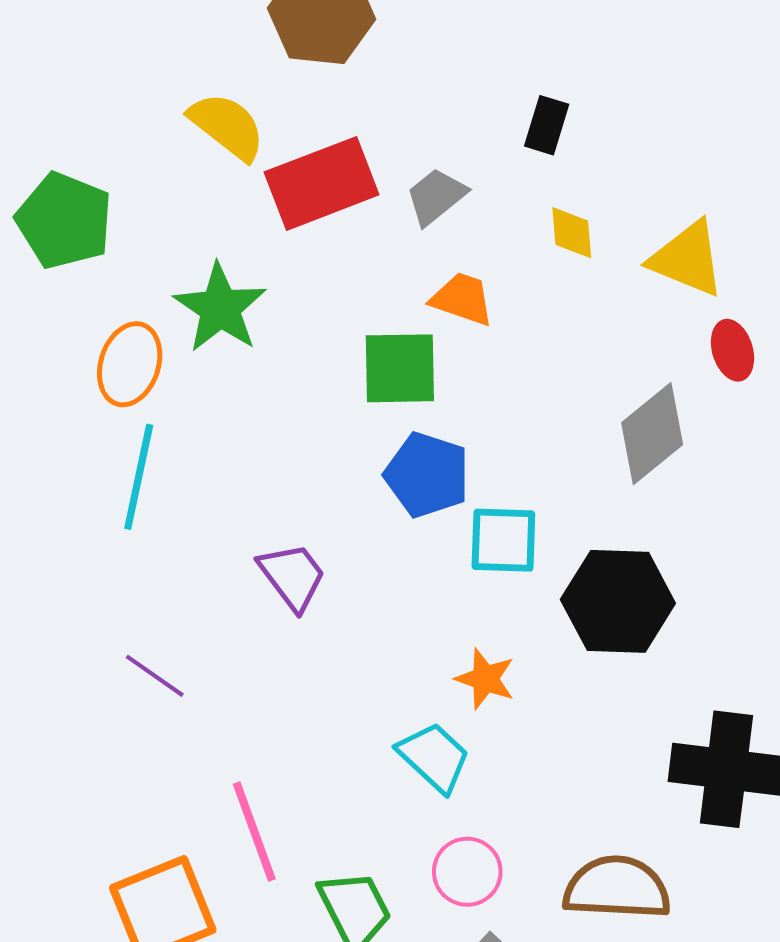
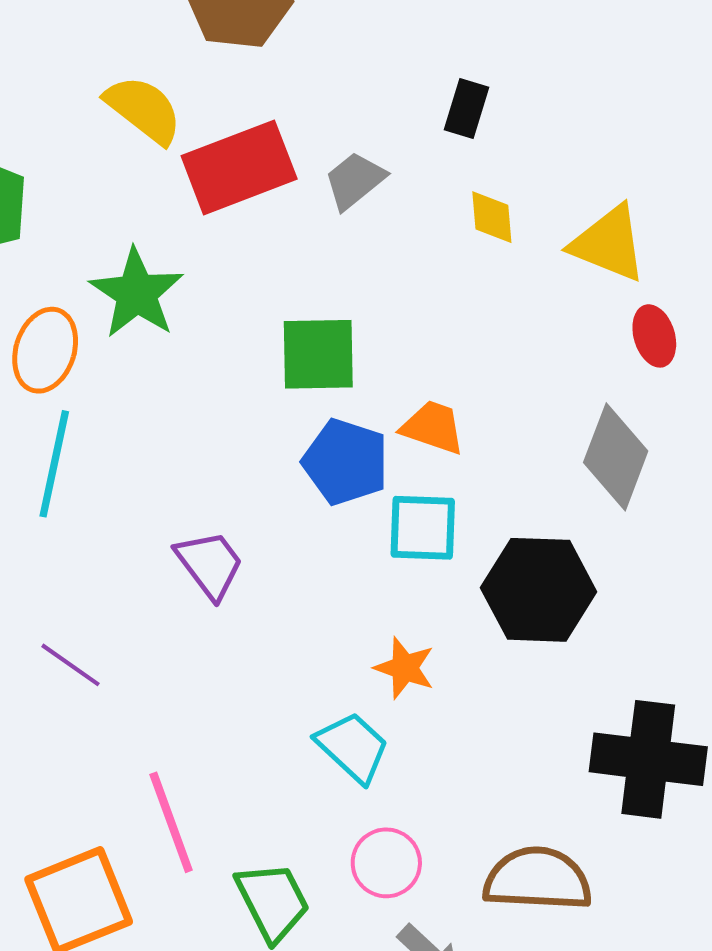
orange trapezoid: (462, 299) -> (433, 427), moved
gray diamond: (652, 434) -> (616, 457), moved, turned -30

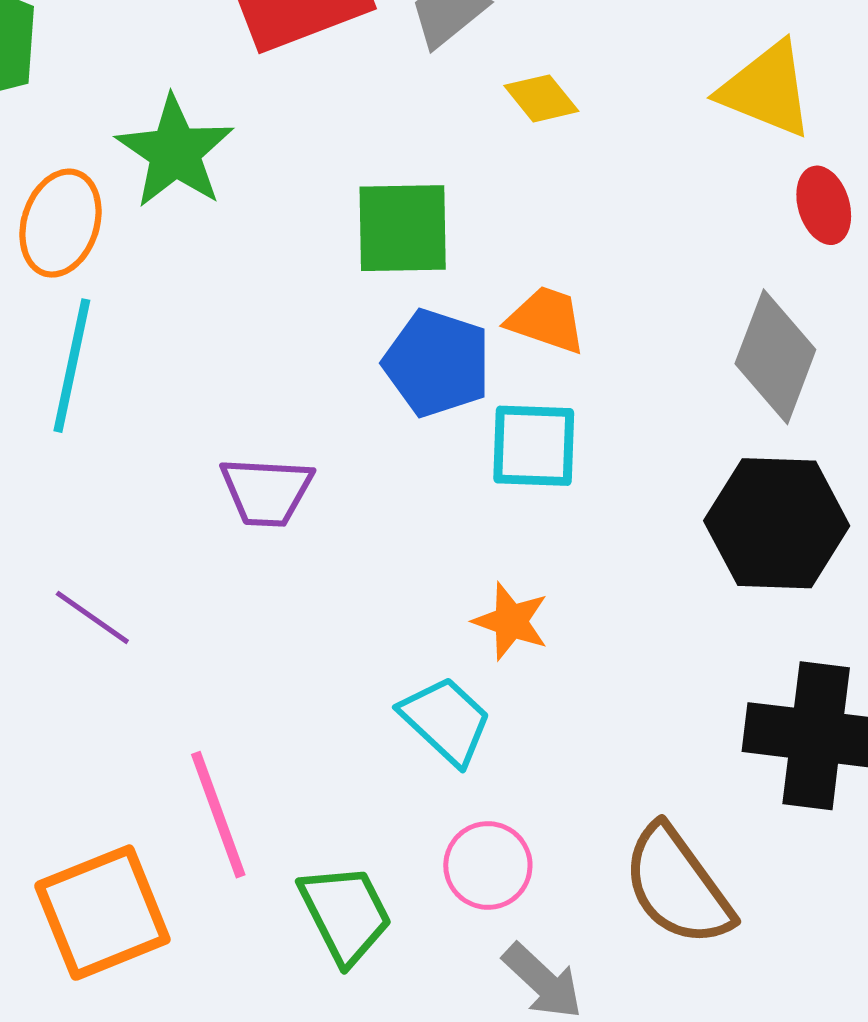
yellow diamond: (492, 217) -> (541, 98), moved, turned -34
purple trapezoid: (210, 564) -> (267, 491), turned 130
black hexagon: (539, 590) -> (777, 523), moved
brown semicircle: (538, 879) -> (677, 886), turned -129

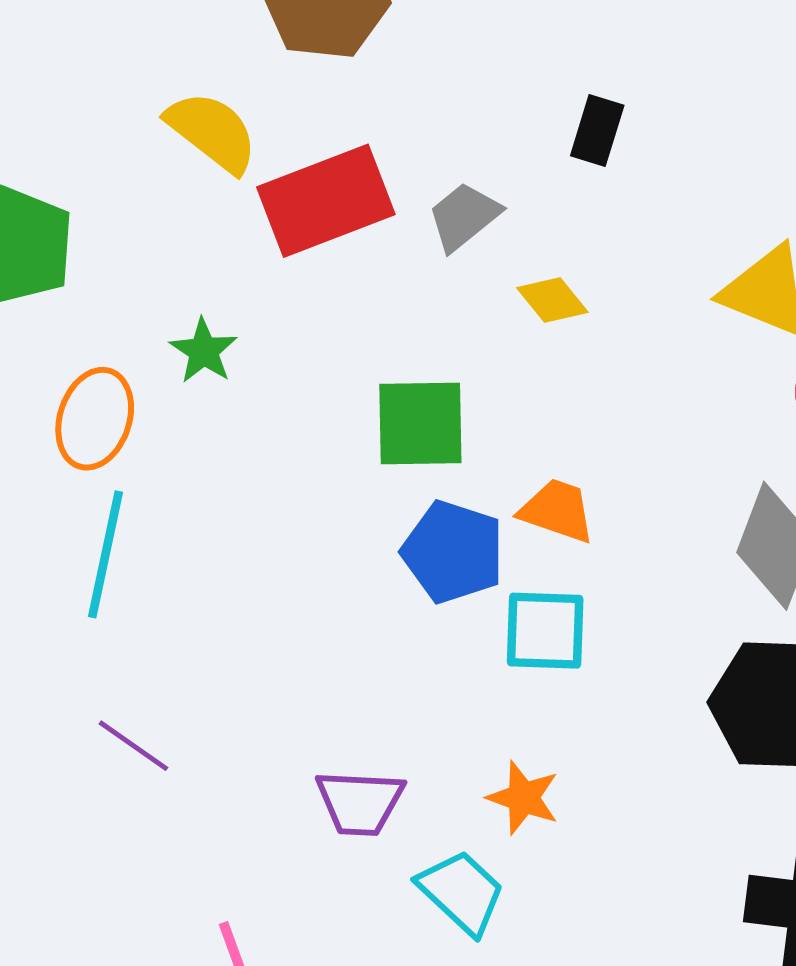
green star: (175, 152) -> (204, 351), size x0.6
purple trapezoid: (267, 491) -> (360, 803), moved
purple line: (92, 617) -> (133, 746), moved

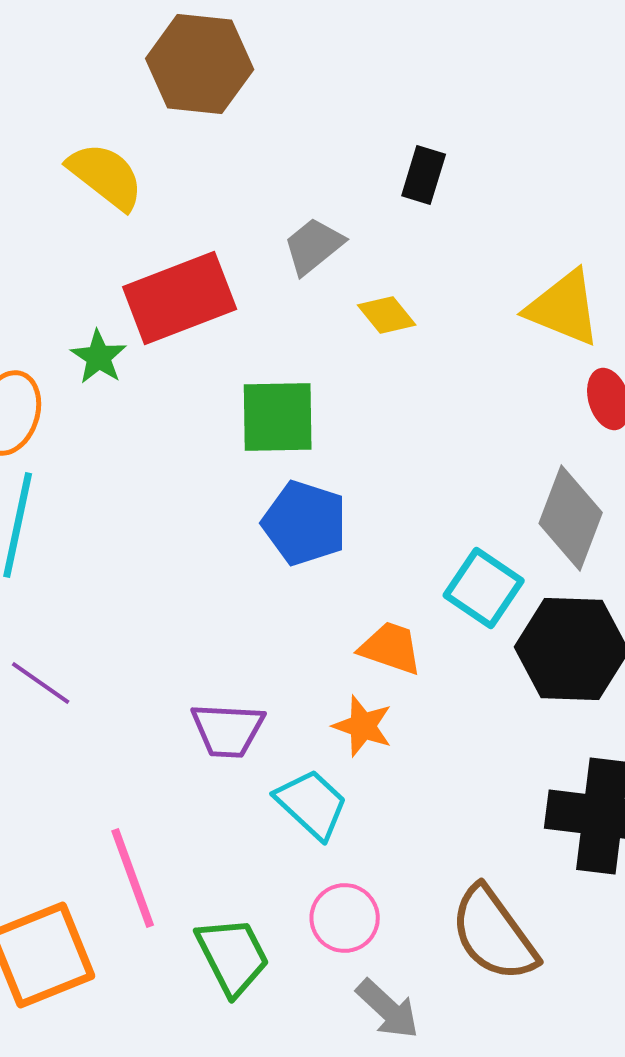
red rectangle: (326, 201) -> (180, 298), moved
orange trapezoid: (557, 511) -> (391, 648), moved
cyan square: (545, 631) -> (484, 588), moved, turned 32

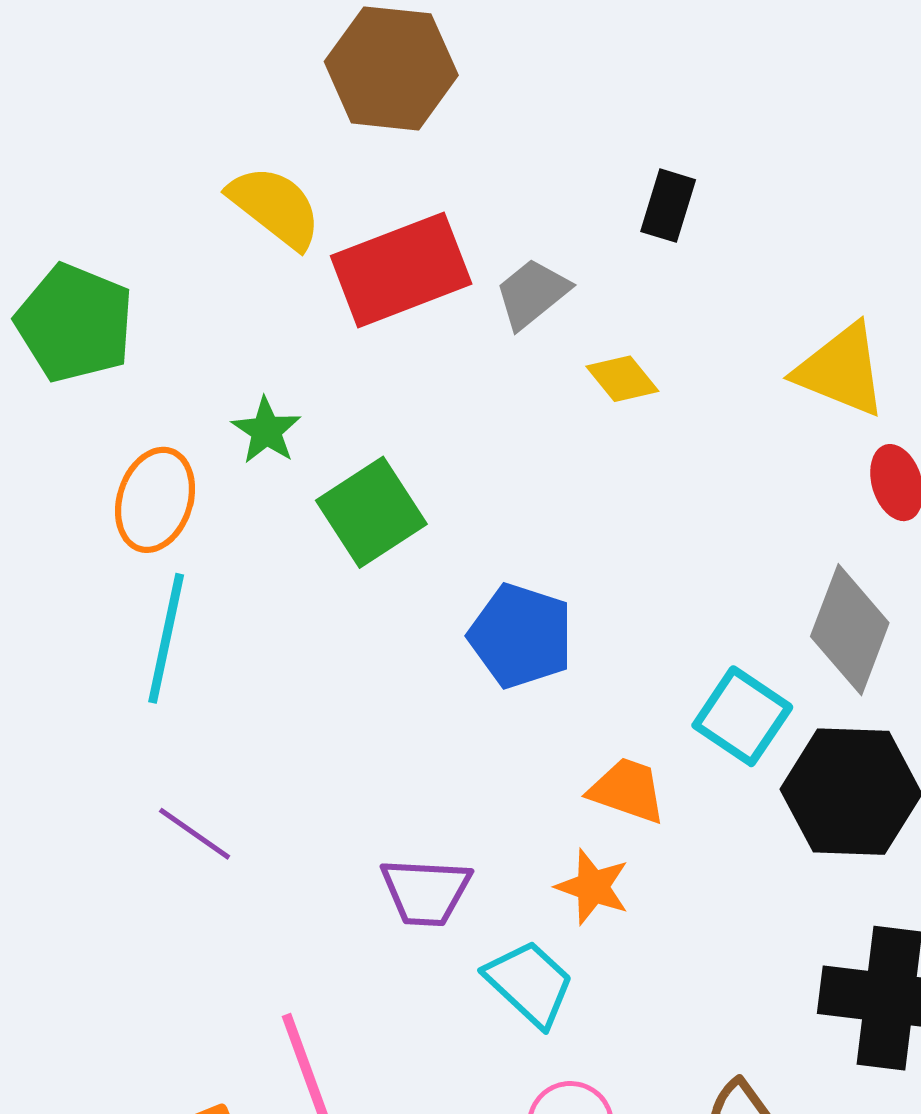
red rectangle: (180, 298) -> (401, 270), moved
green square: (278, 417) -> (371, 512), moved, turned -32

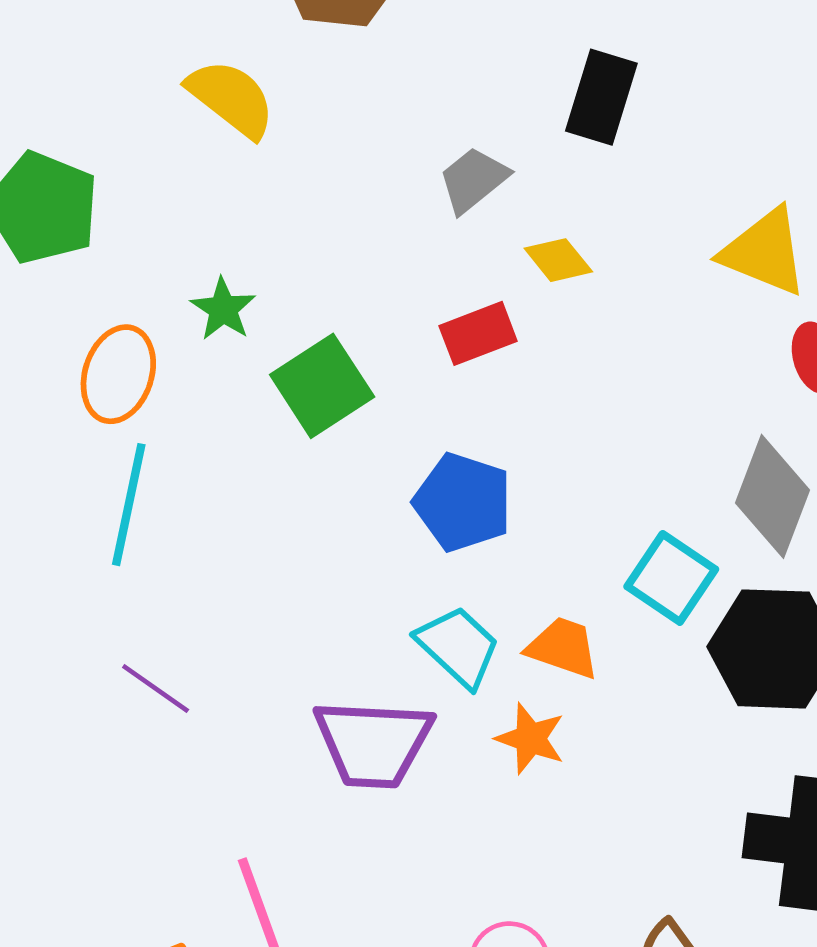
black rectangle: (668, 206) -> (601, 97), size x1.4
red rectangle: (401, 270) -> (478, 333), moved, size x0.6
purple trapezoid: (426, 892) -> (373, 743), size x1.4
cyan trapezoid: (530, 983) -> (458, 647), moved

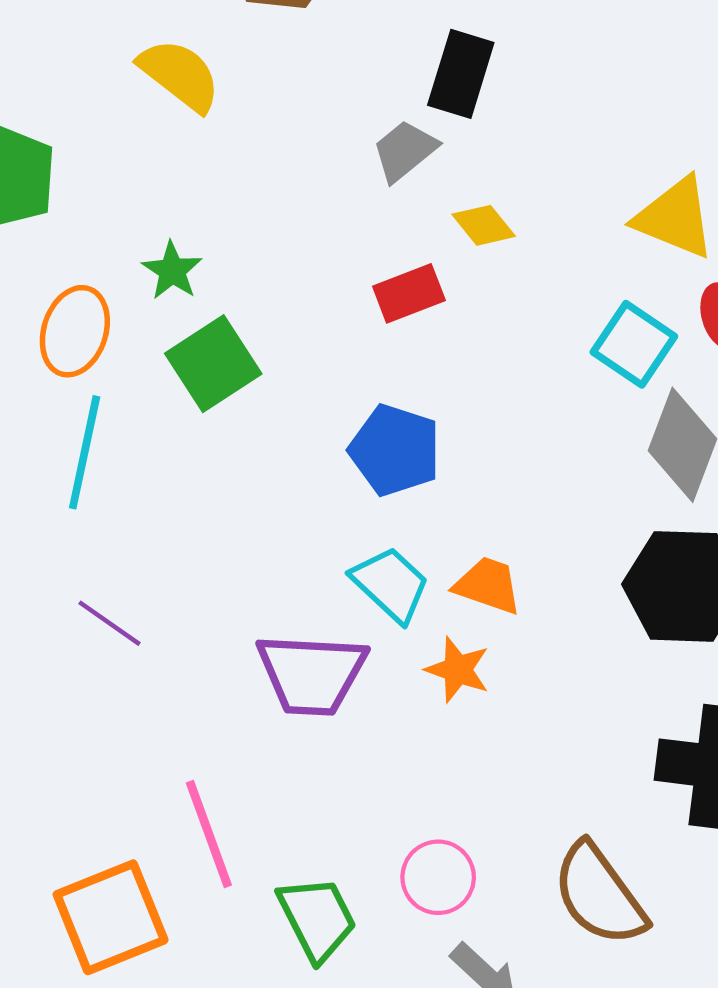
black rectangle: (601, 97) -> (461, 74), moved
green square: (322, 386) -> (213, 364), moved
cyan square: (671, 578) -> (634, 344), moved

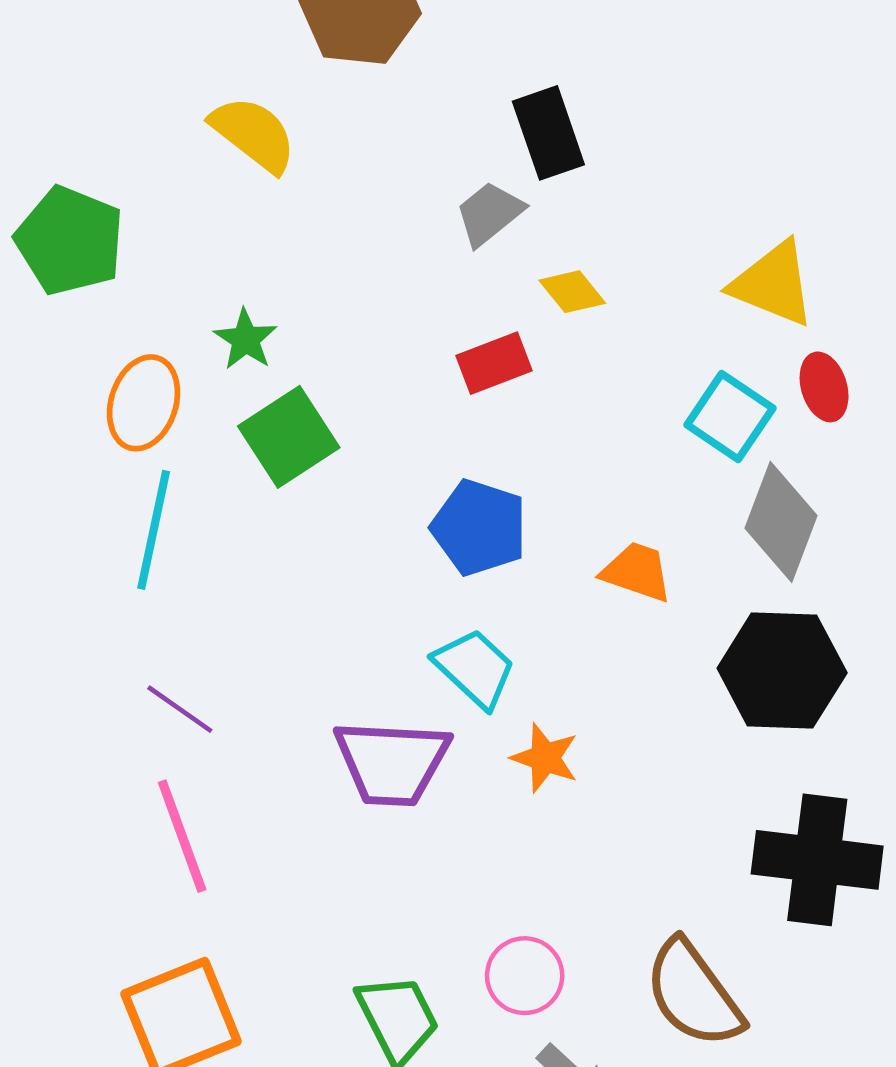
black rectangle: (461, 74) -> (548, 133), turned -36
orange trapezoid: (488, 585) -> (637, 572), moved
pink line: (209, 834) -> (182, 836), moved

